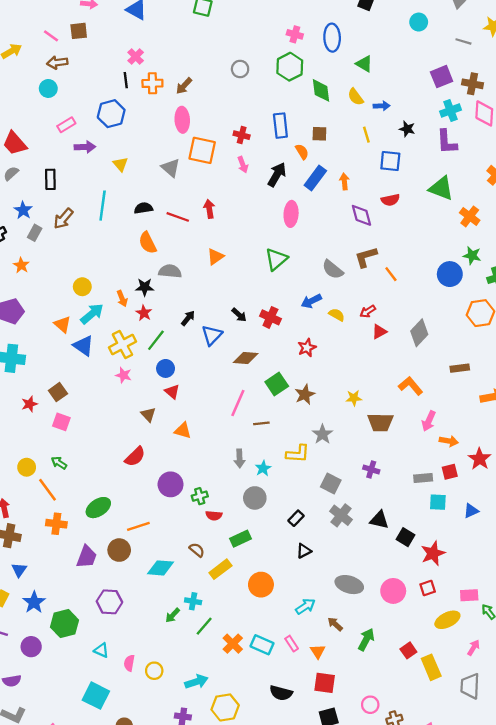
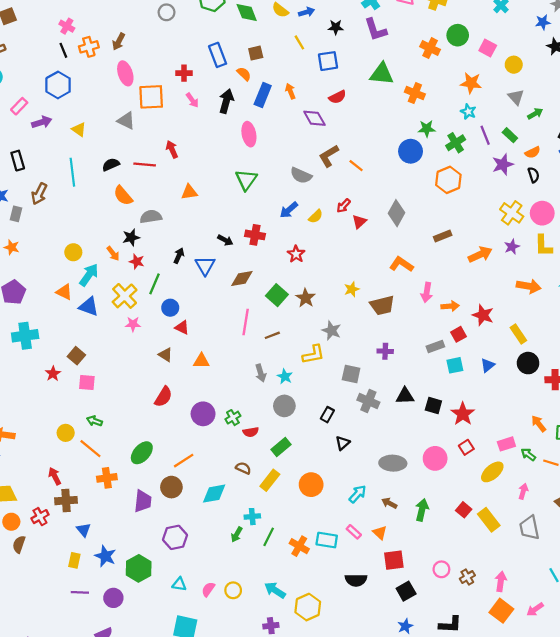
orange triangle: (215, 257) -> (189, 192), turned 42
yellow semicircle: (337, 315) -> (316, 216), turned 120
pink semicircle: (129, 663) -> (208, 589), turned 40
cyan arrow: (196, 682) -> (275, 590), turned -115

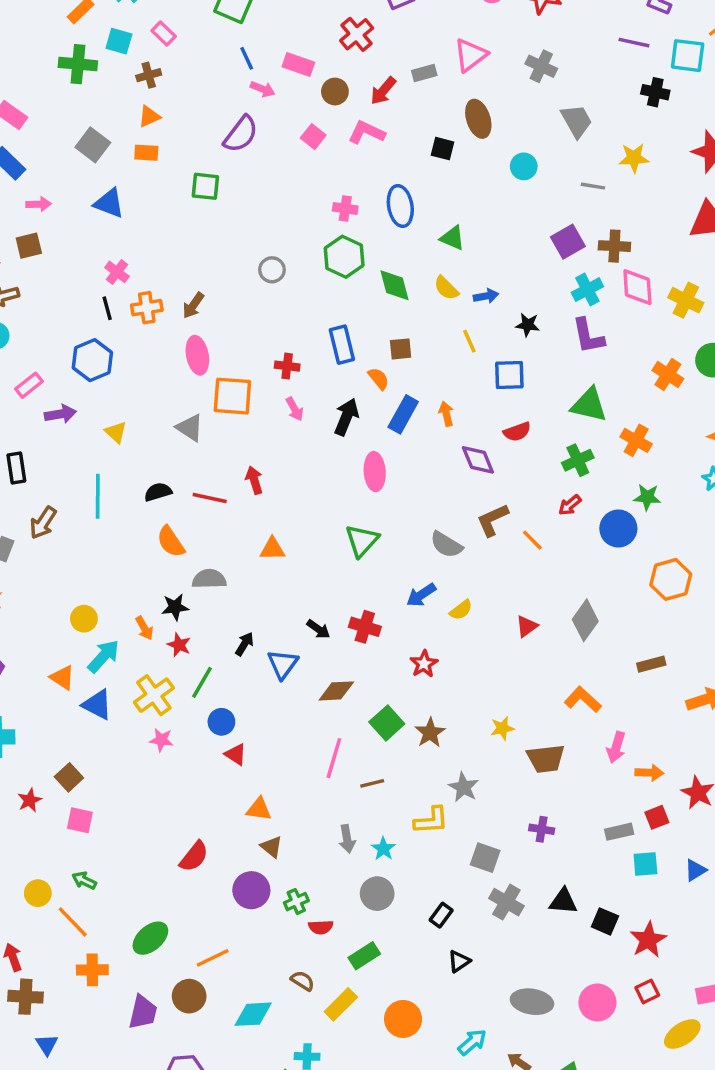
green cross: (456, 143) -> (578, 460), moved
red arrow: (344, 206) -> (570, 505), moved
brown triangle: (165, 355) -> (271, 847), moved

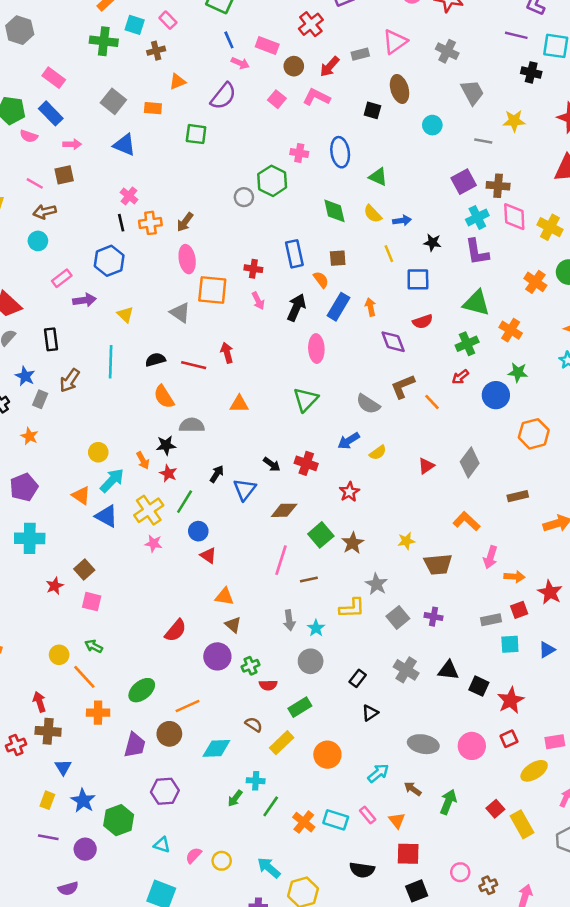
orange triangle: (149, 116) -> (177, 82), moved
green hexagon: (344, 257) -> (272, 181), moved
gray square: (485, 858) -> (398, 617), moved, turned 30

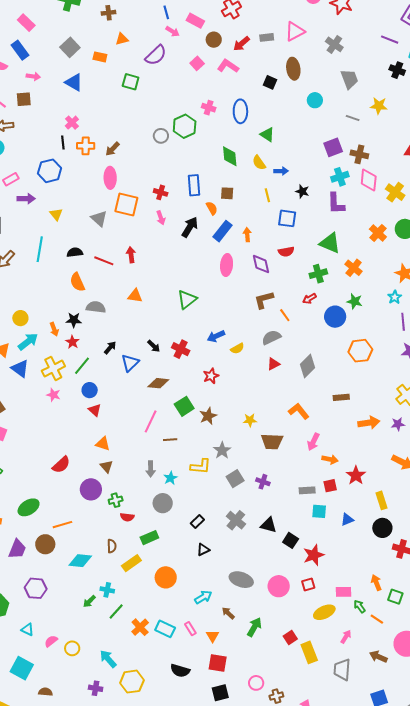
pink ellipse: (316, 349) -> (227, 265), moved
gray semicircle: (368, 404) -> (271, 337), moved, turned 114
brown semicircle: (254, 725) -> (112, 546), turned 48

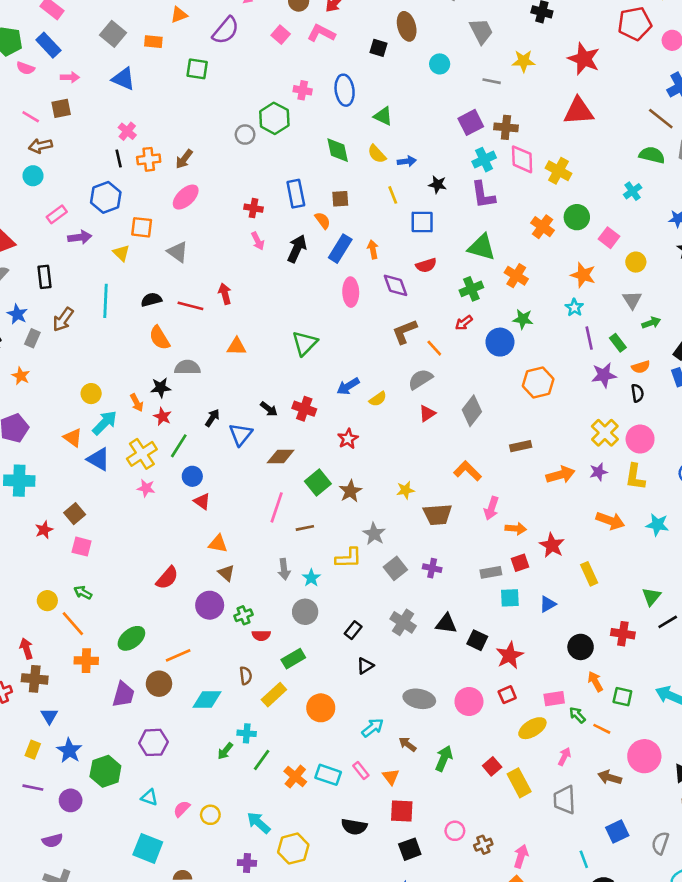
pink ellipse: (110, 178) -> (186, 197), turned 55
orange square: (126, 205) -> (142, 227), moved, size x0.7
black circle: (382, 528) -> (581, 647), moved

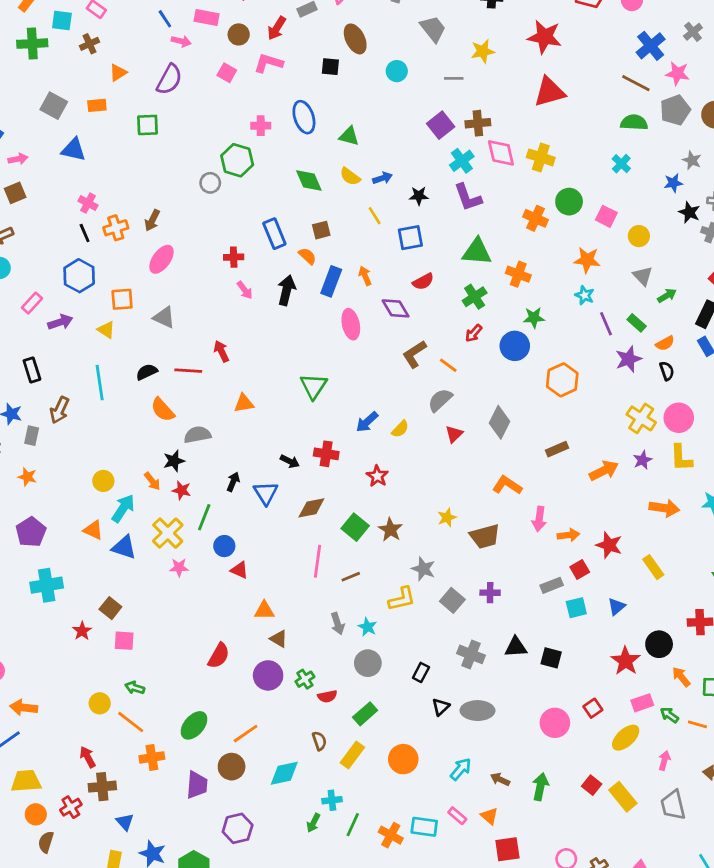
red star: (510, 655) -> (626, 661), moved
gray ellipse: (419, 699) -> (478, 711), moved

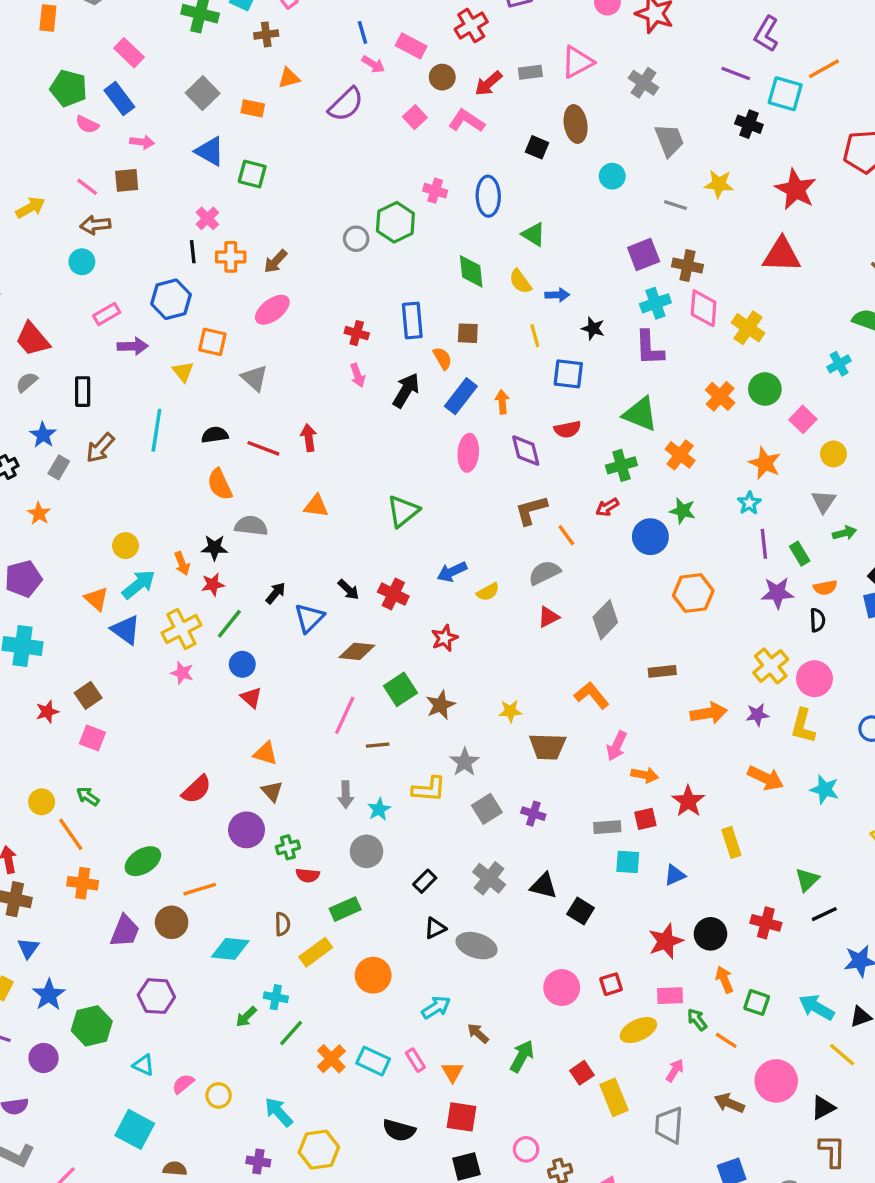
green square: (148, 125) -> (252, 174), moved
red star: (182, 490) -> (213, 584), turned 30

